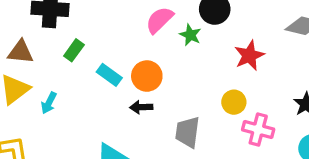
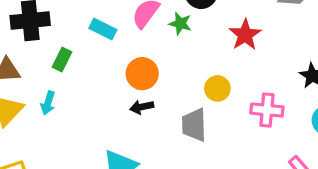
cyan rectangle: (109, 75) -> (103, 29), moved
yellow circle: (234, 102) -> (217, 88), moved
cyan arrow: (49, 103) -> (48, 103), moved

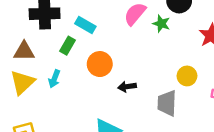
cyan rectangle: (103, 29) -> (85, 25), moved
orange circle: (142, 74) -> (100, 64), moved

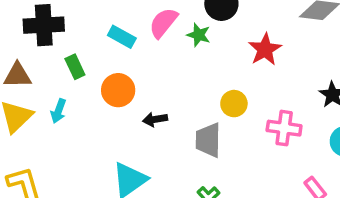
cyan rectangle: (85, 25) -> (122, 37), moved
green rectangle: (67, 46) -> (75, 67), turned -54

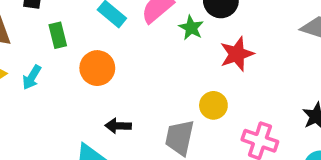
red star: (265, 49) -> (237, 54), moved
black arrow: (155, 119) -> (118, 126), moved

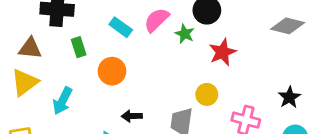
cyan arrow: (32, 77) -> (62, 101), moved, size x1.4

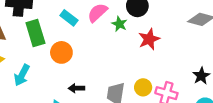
green rectangle: (79, 47) -> (35, 33), size x1.6
yellow circle: (207, 94) -> (143, 87), moved

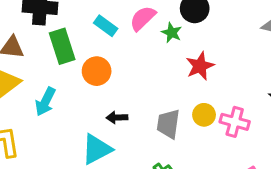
red star: (149, 39) -> (200, 66), moved

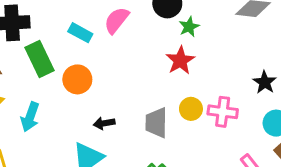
green star: (172, 33) -> (189, 27), moved, turned 30

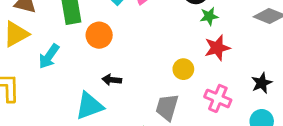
red star: (180, 60) -> (217, 48), moved
yellow circle: (191, 109) -> (183, 69), moved
gray trapezoid: (156, 123) -> (167, 107), moved

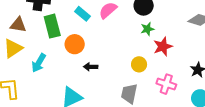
green star: (209, 16) -> (147, 29), moved
black arrow: (112, 80) -> (91, 67), moved

